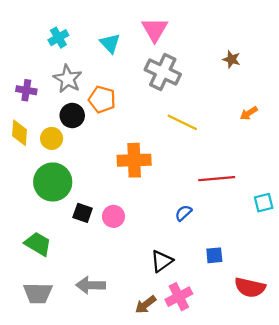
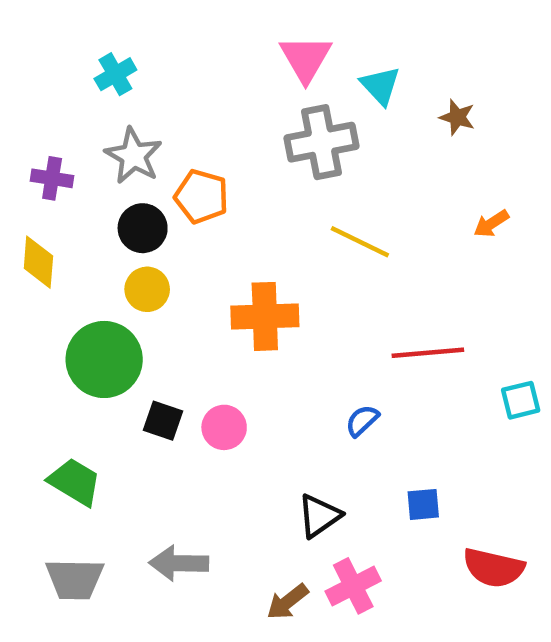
cyan triangle: (110, 43) -> (380, 86), moved
gray cross: (163, 72) -> (321, 142), turned -36
yellow circle: (52, 138) -> (147, 289), moved

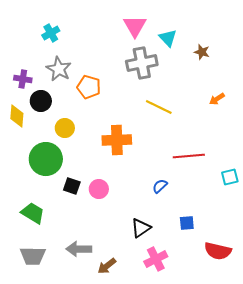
black circle: (143, 228) -> (41, 101), moved
brown arrow: (287, 602) -> (107, 266), moved

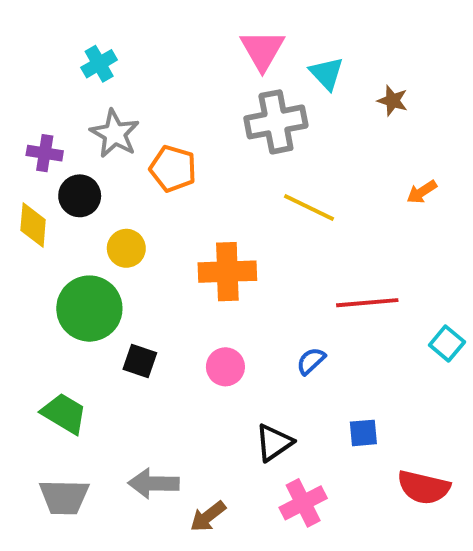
cyan square: (230, 177) -> (447, 344), turned -36
pink circle: (99, 189) -> (225, 367), moved

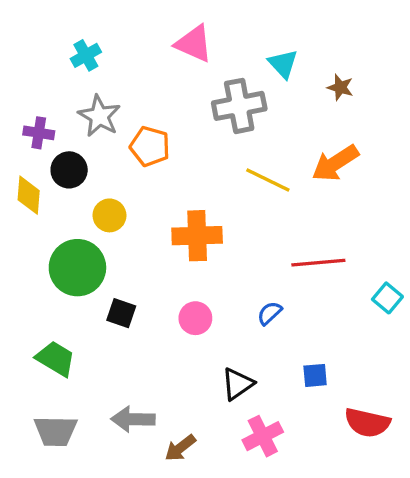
pink triangle: (262, 50) -> (194, 44), moved, turned -36
orange arrow: (422, 192) -> (335, 163), moved, size x1.8

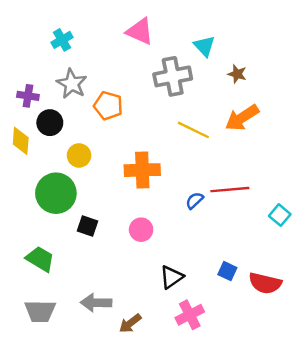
brown star: (340, 87) -> (237, 74), moved
blue semicircle: (270, 313) -> (195, 200), moved
blue square: (315, 375) -> (227, 271), turned 30
red semicircle: (367, 423) -> (265, 283), moved

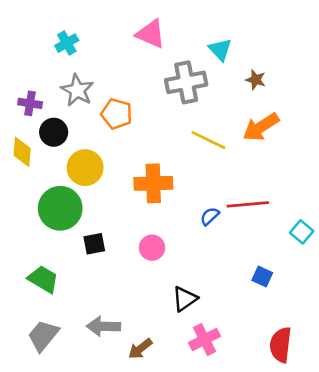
yellow circle: (79, 155) -> (85, 168), size x1.4
black square: (88, 226) -> (94, 244), turned -30
blue square: (227, 271) -> (262, 277), moved
red semicircle: (265, 283) -> (281, 345), moved, turned 84
gray trapezoid: (40, 311) -> (43, 336), turned 128

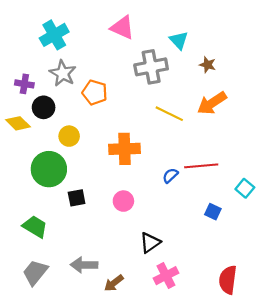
cyan cross: (67, 43) -> (54, 35), size x1.5
yellow diamond: (22, 152) -> (18, 123), turned -50
yellow circle: (85, 168) -> (69, 136), size x0.7
blue square: (262, 277) -> (213, 212), moved

